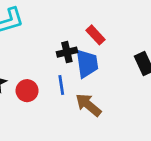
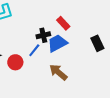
blue trapezoid: (87, 64) -> (57, 43), turned -110
blue line: (61, 85) -> (34, 50), moved, turned 48

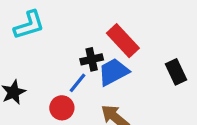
red rectangle: (63, 23) -> (123, 41), size x1.5
red circle: (15, 62) -> (62, 108), moved

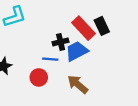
black rectangle: (176, 72) -> (102, 26), moved
blue line: (78, 83) -> (50, 59), turned 56

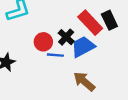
black cross: (61, 42) -> (66, 37), turned -35
red circle: (39, 77) -> (43, 42), moved

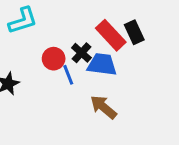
blue trapezoid: (83, 47) -> (102, 65), turned 35
blue line: (55, 55) -> (68, 75), turned 63

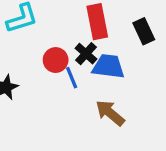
red rectangle: (111, 35) -> (97, 22), moved, turned 32

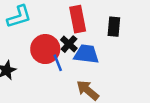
black rectangle: (144, 31) -> (114, 27), turned 30
red circle: (56, 60) -> (45, 49), size x1.5

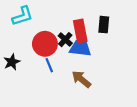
red rectangle: (78, 19) -> (80, 31), moved
blue line: (58, 63) -> (49, 65), moved

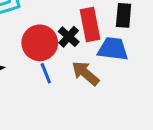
blue trapezoid: (80, 48) -> (113, 49), moved
brown arrow: (81, 79) -> (85, 73), moved

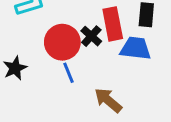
brown arrow: (85, 73) -> (108, 100), moved

